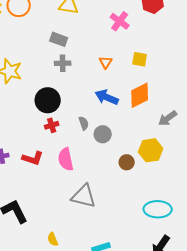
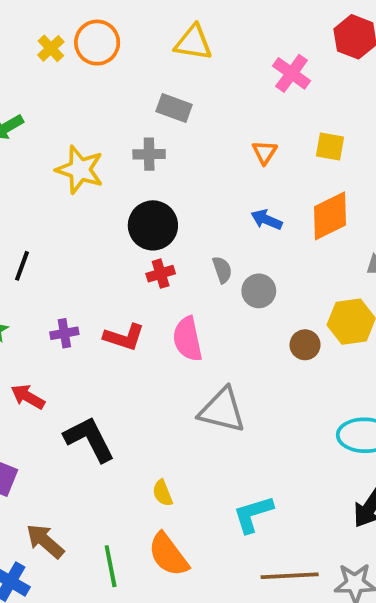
gray cross: (63, 63) -> (149, 154), moved
blue arrow: (107, 97) -> (267, 220), size x0.7

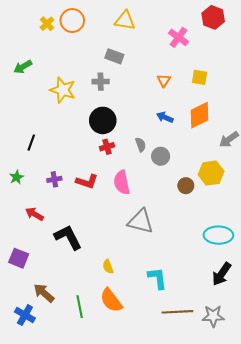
cyan L-shape: (253, 514) -> (157, 278), turned 100

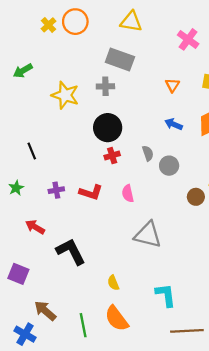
gray rectangle: (114, 56) -> (120, 60), size x1.4
black line: (31, 143) -> (32, 151), turned -42
pink semicircle: (122, 183) -> (128, 193), size x0.7

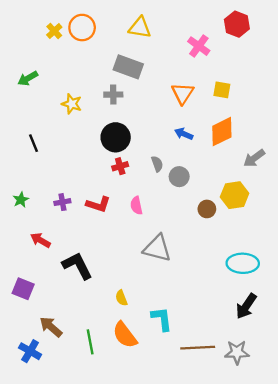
orange triangle: (172, 85) -> (183, 93), size x1.5
yellow star: (65, 95) -> (72, 104), size x0.7
black line: (32, 151) -> (34, 143), moved
cyan L-shape: (166, 295) -> (162, 319), moved

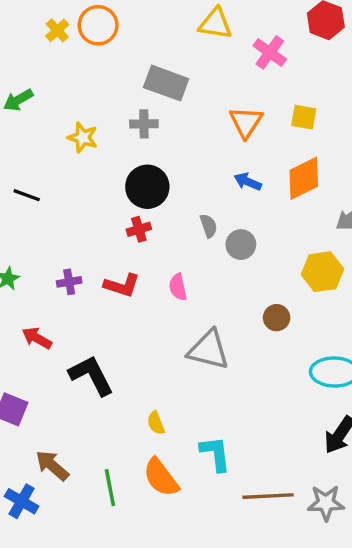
yellow triangle: (140, 28) -> (215, 24), moved
black line: (34, 143) -> (27, 195), turned -48
red cross: (120, 166) -> (139, 229), moved
brown circle: (207, 209) -> (277, 318), moved

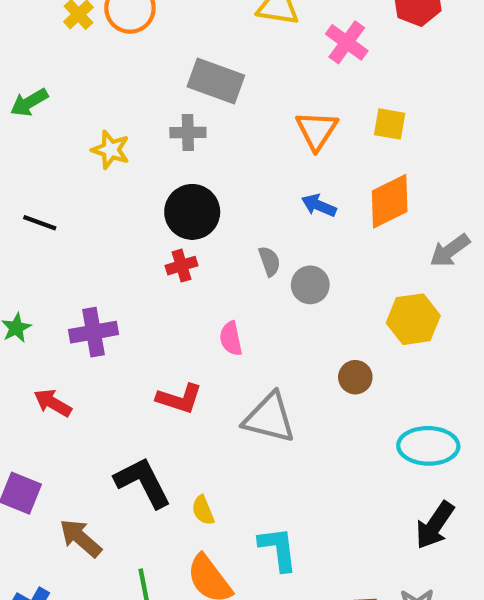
purple cross: (69, 282) -> (93, 332), size x1.5
red L-shape: (122, 285) -> (179, 399), moved
black L-shape: (91, 375) -> (143, 482), moved
brown arrow: (52, 465) -> (81, 538), moved

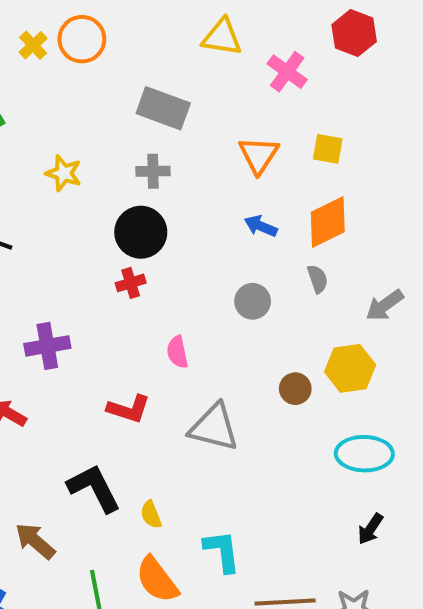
gray cross: (188, 133) -> (153, 171), moved
gray arrow: (450, 251) -> (385, 305), moved
gray semicircle: (269, 261) -> (318, 279), moved
yellow hexagon: (413, 319) -> (350, 368), moved
black arrow: (435, 525) -> (370, 529), size x0.7

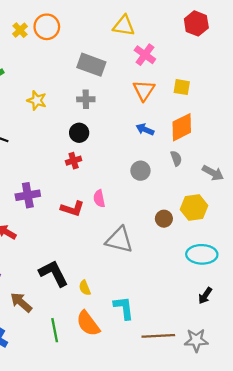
pink cross: (287, 72) -> (145, 55), moved
black circle: (141, 232) -> (79, 133), size x0.7
gray arrow: (385, 305) -> (213, 173), turned -115
red L-shape: (129, 409) -> (72, 209), moved

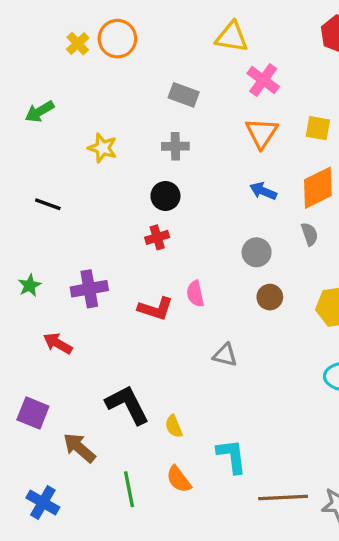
gray rectangle: (91, 65) -> (184, 95), size x0.7
brown circle: (164, 219) -> (270, 297), moved
gray triangle: (119, 240) -> (225, 355), size x0.6
orange semicircle: (88, 324) -> (179, 479), size x0.7

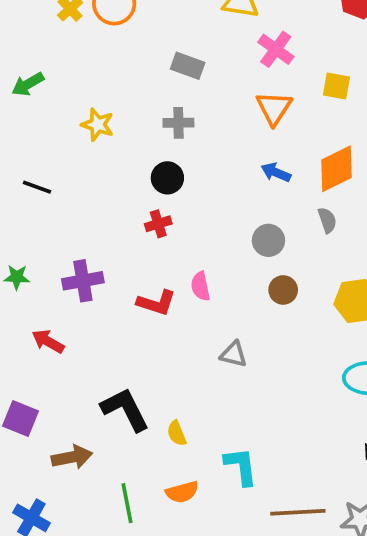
yellow square: (318, 128) -> (336, 86), moved
green star: (30, 285) -> (17, 277), turned 30
brown arrow: (79, 448) -> (72, 457), turned 128
orange semicircle: (179, 479) -> (182, 492), turned -68

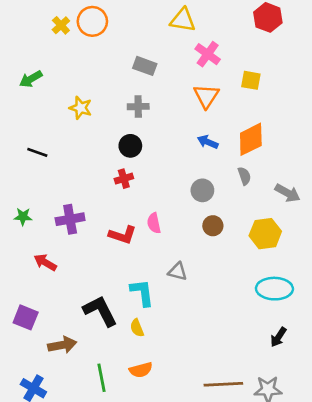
cyan L-shape: (241, 466) -> (142, 293), moved

